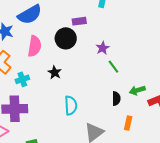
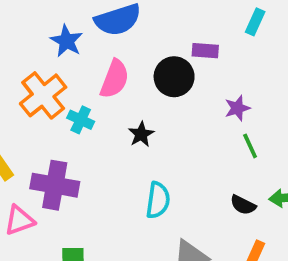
cyan cross: (22, 79) -> (81, 120), moved, turned 32
black semicircle: (116, 99) -> (243, 205), turned 104

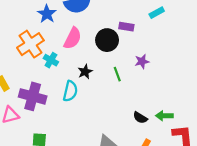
cyan rectangle: (255, 22) -> (157, 13), turned 32
green line: (250, 146) -> (117, 74), moved
cyan semicircle: (158, 200) -> (70, 91), moved

